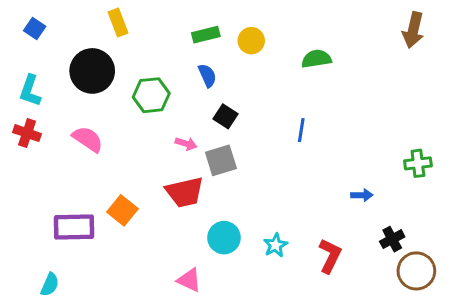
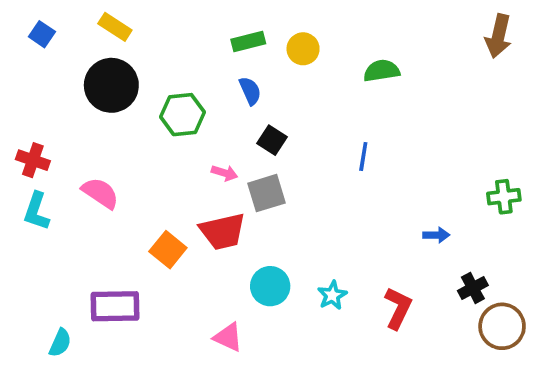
yellow rectangle: (118, 22) -> (115, 27), moved, turned -36
cyan L-shape: (30, 91) -> (36, 211), moved
pink semicircle: (88, 139) -> (100, 193), moved
orange square: (122, 210) -> (168, 250), moved
purple rectangle: (74, 227) -> (115, 306), moved

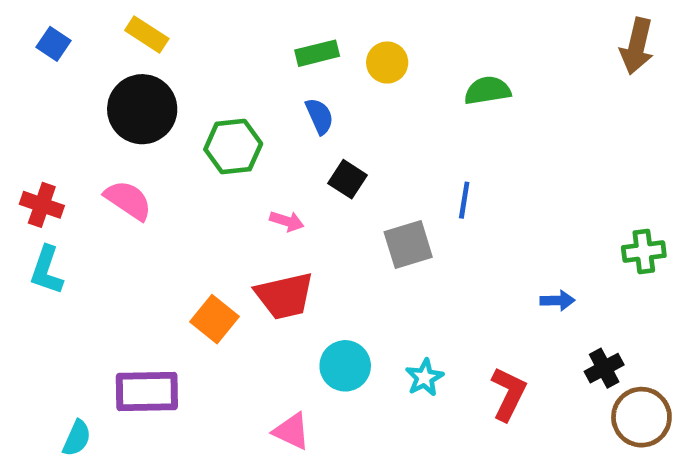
pink semicircle: (100, 193) -> (128, 200), moved
gray square: (267, 193) -> (408, 244), moved

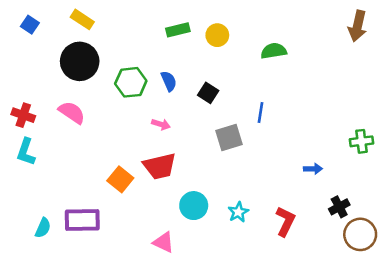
blue semicircle: (320, 116) -> (169, 81), moved
black square: (348, 179) -> (208, 93), moved
cyan semicircle: (77, 438) -> (43, 228), moved

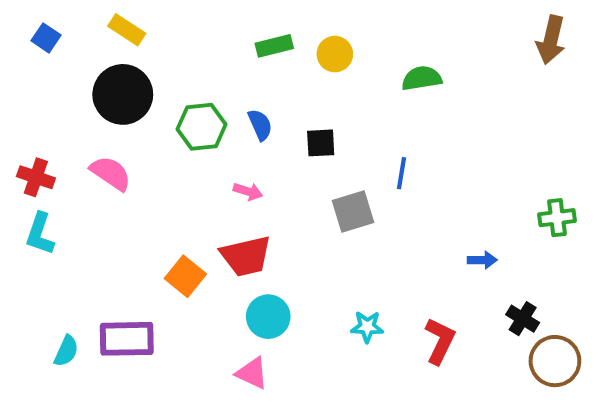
black square: (208, 93) -> (321, 143), turned -36
cyan circle: (194, 206) -> (268, 317), moved
black cross: (339, 207) -> (523, 319), turned -30
cyan star: (238, 212) -> (367, 327), turned 30

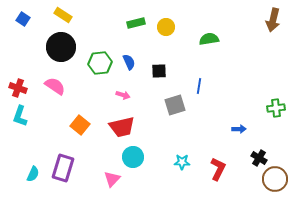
orange square: (185, 276) -> (80, 125), moved
purple rectangle: (127, 339) -> (63, 168), turned -72
pink triangle: (252, 373) -> (112, 179), moved, turned 48

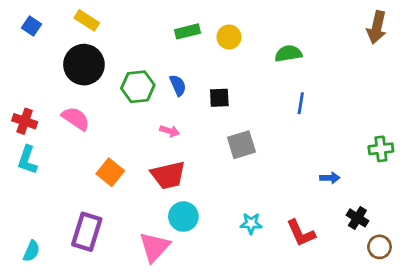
blue line: (199, 86) -> (301, 103), moved
red L-shape: (218, 169) -> (301, 233), turned 130
cyan semicircle: (33, 174) -> (31, 251), moved
pink triangle: (112, 179) -> (154, 247), size x1.4
brown circle: (275, 179) -> (380, 247), size x0.7

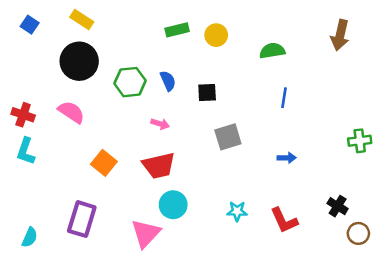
brown arrow: (377, 27) -> (340, 35), moved
blue arrow: (330, 178) -> (287, 158), moved

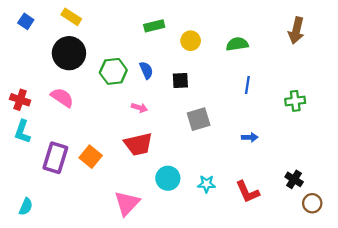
yellow circle: (216, 35) -> (191, 41), moved
green cross: (360, 141) -> (295, 101), moved
orange square: (104, 163) -> (91, 157), moved
cyan circle: (173, 205) -> (168, 178), moved
purple rectangle: (82, 219) -> (55, 158), moved

